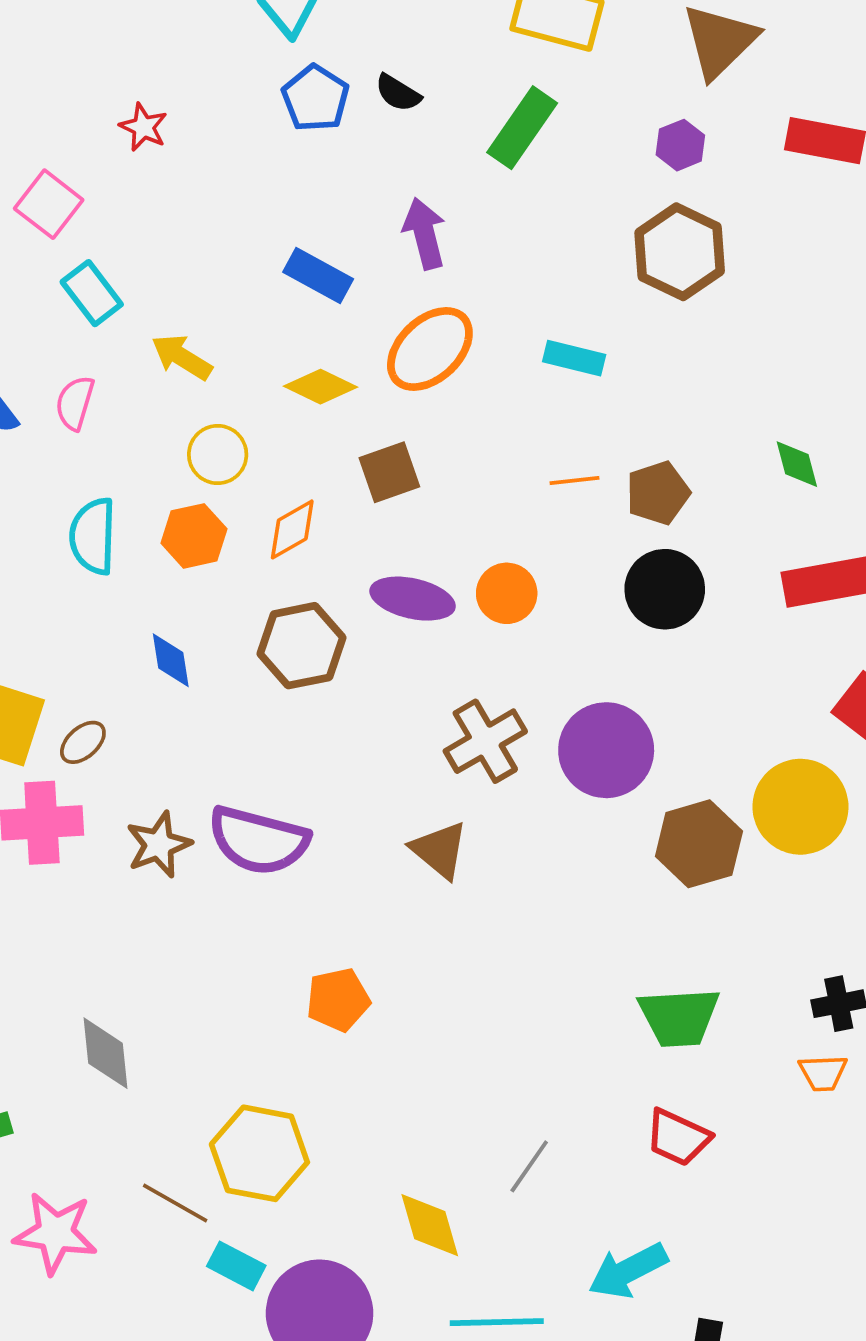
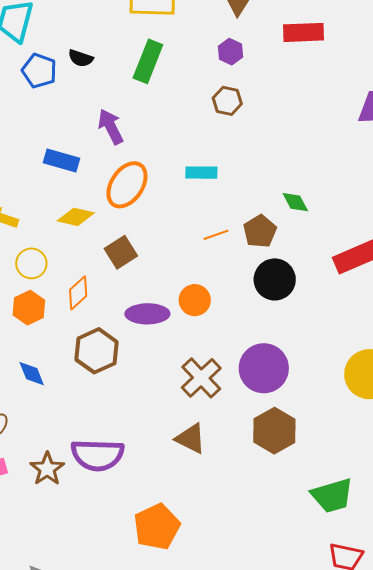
brown hexagon: (680, 252) -> (227, 101), moved, size x0.6
green diamond: (797, 464) -> (295, 202), moved
brown hexagon: (699, 844) -> (274, 431), moved
orange pentagon: (338, 1000) -> (157, 527), size x1.4

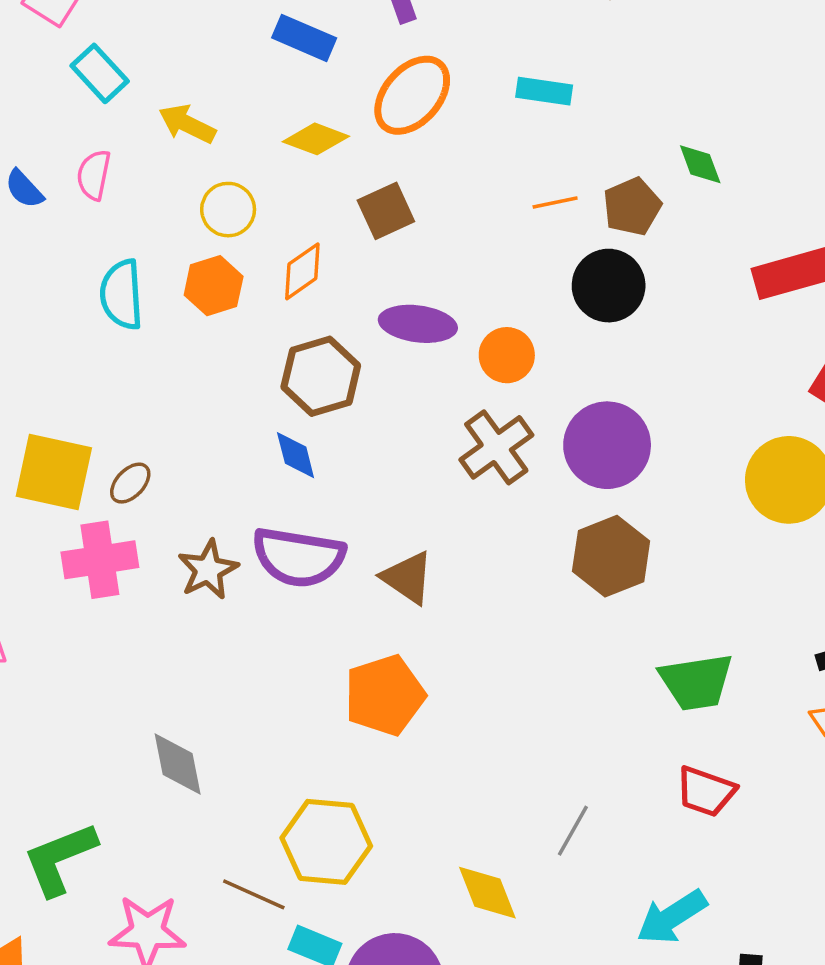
black circle: (275, 279) -> (609, 286), moved
orange circle: (195, 300) -> (507, 355), moved
blue diamond: (32, 374) -> (296, 455), moved
brown triangle: (191, 439) -> (408, 578), moved

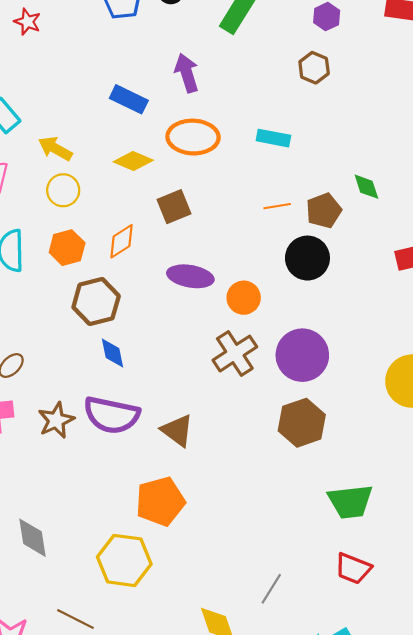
orange ellipse: (412, 95) -> (193, 137), turned 48
yellow circle: (228, 210) -> (63, 190), moved
brown hexagon: (321, 376) -> (96, 302), moved
yellow hexagon: (326, 842) -> (124, 560), moved

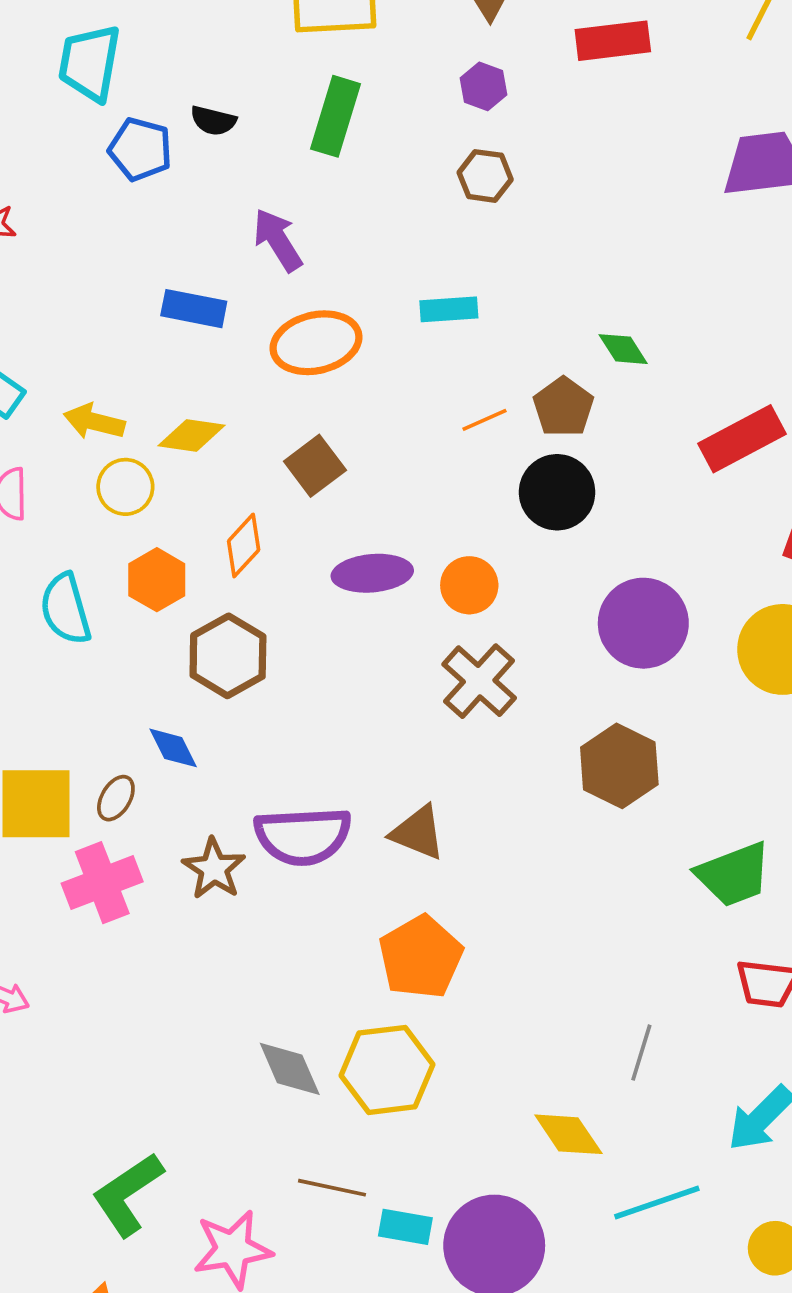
yellow diamond: (133, 161) -> (191, 435), moved
blue diamond: (113, 353) -> (173, 748), moved
purple circle: (302, 355) -> (643, 623), moved
gray diamond: (32, 538) -> (290, 1069), moved

